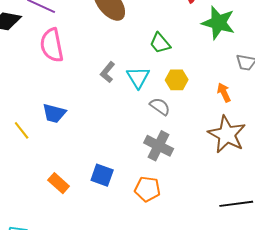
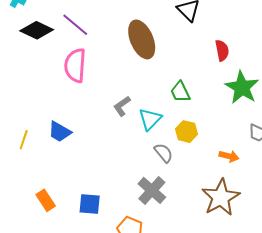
orange arrow: (224, 93) -> (229, 156), turned 114
yellow line: (22, 130) -> (24, 140), turned 42
blue square: (102, 175) -> (90, 204), turned -30

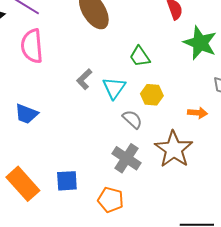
brown star: (221, 197) -> (174, 149), moved
orange rectangle: (46, 200) -> (23, 184), size x1.6

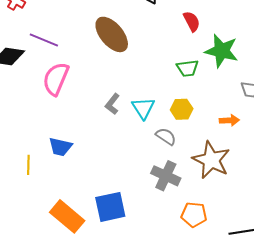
pink semicircle: (32, 46) -> (56, 79), turned 36
green trapezoid: (140, 56) -> (187, 68), moved, turned -55
blue square: (67, 181) -> (110, 207), size x1.4
orange pentagon: (111, 200) -> (194, 215), moved

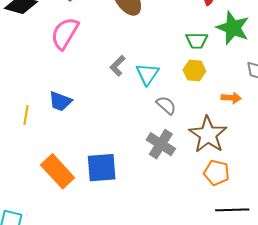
yellow hexagon: (182, 109) -> (194, 70), moved
orange pentagon: (194, 215) -> (217, 173), moved

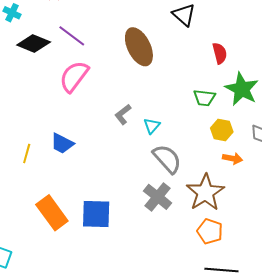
yellow hexagon: (194, 70) -> (222, 130), moved
cyan triangle: (147, 74) -> (152, 126), size x0.7
gray semicircle: (166, 105) -> (167, 159), size x1.5

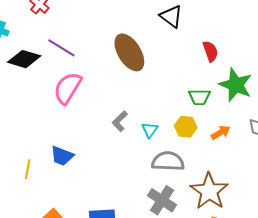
yellow hexagon: (222, 130) -> (186, 127), moved
orange arrow: (233, 158) -> (221, 133), moved, turned -36
gray semicircle: (167, 159) -> (168, 161), turned -40

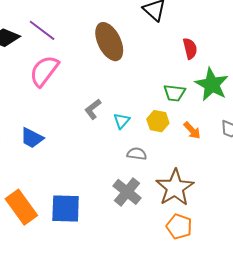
orange arrow: (221, 133) -> (192, 130), turned 72
gray semicircle: (168, 161) -> (137, 154), size x0.6

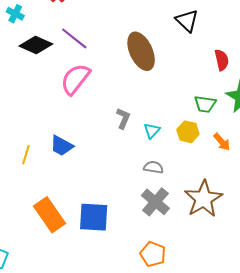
gray L-shape: (93, 109) -> (123, 118), turned 150
gray semicircle: (137, 154) -> (153, 167), moved
orange pentagon: (179, 226) -> (153, 254), moved

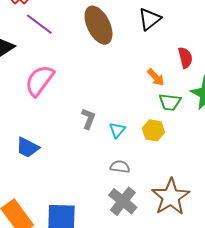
black triangle: (187, 21) -> (150, 19), turned 40
purple line: (74, 38) -> (39, 24), moved
brown ellipse: (141, 51) -> (99, 25), moved
orange arrow: (222, 142) -> (156, 77), moved

